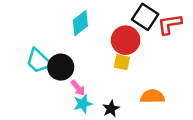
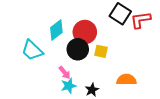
cyan diamond: (80, 23) -> (56, 30), moved
red circle: (126, 40) -> (85, 32), moved
black circle: (61, 67) -> (78, 49), moved

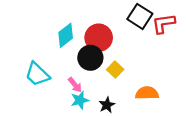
cyan trapezoid: (32, 50) -> (37, 74), moved
yellow square: (101, 51) -> (115, 70), moved, turned 32

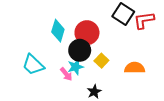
cyan diamond: (66, 35) -> (58, 31), turned -35
orange semicircle: (147, 93) -> (135, 68), moved
cyan star: (80, 100) -> (76, 67), moved

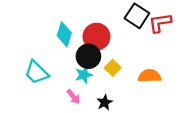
pink arrow: (66, 74) -> (73, 97), moved

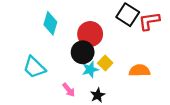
cyan diamond: (64, 34) -> (50, 23), moved
cyan star: (84, 75) -> (90, 69), moved

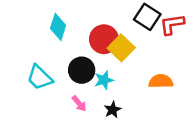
black circle: (83, 52) -> (82, 70), moved
yellow square: (105, 63) -> (121, 48), moved, size x1.5

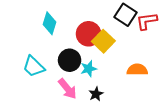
pink arrow: (79, 104) -> (67, 89), size x1.5

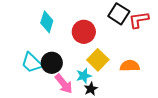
yellow square: (103, 41) -> (98, 60), moved
black circle: (70, 60) -> (52, 63), moved
cyan star: (89, 69) -> (84, 76), moved

